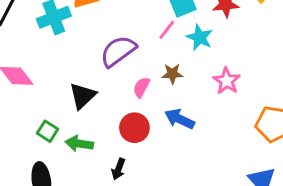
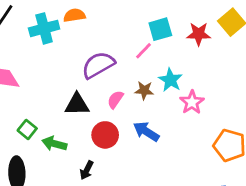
cyan star: (200, 37) -> (170, 80), moved
black triangle: (83, 96) -> (77, 104), moved, turned 36

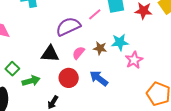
pink line: (144, 51) -> (95, 14), moved
cyan star: (170, 80) -> (120, 42), turned 30
green arrow: (54, 144) -> (31, 81), turned 144

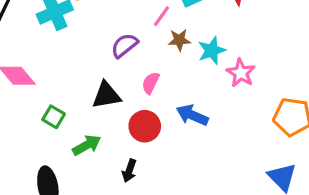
purple semicircle: (68, 27) -> (124, 45), size x0.7
brown star: (100, 48) -> (179, 40), moved
green square: (12, 69) -> (54, 117), moved

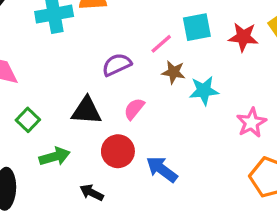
pink star: (241, 73) -> (251, 123), moved
blue arrow: (192, 115) -> (162, 169), moved
black arrow: (129, 171) -> (92, 193), turned 85

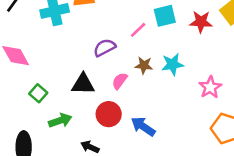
brown star: (174, 72) -> (144, 65), moved

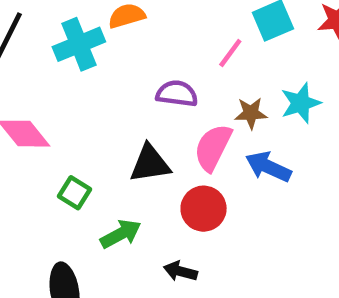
purple semicircle: (105, 48) -> (177, 94), turned 45
pink semicircle: (120, 81) -> (213, 147), size x1.5
blue arrow: (143, 126) -> (268, 167), moved

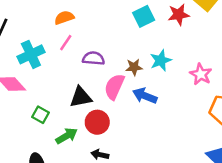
cyan cross: (79, 44) -> (31, 54), moved
pink line: (230, 53) -> (66, 43), moved
red circle: (204, 209) -> (97, 122), moved

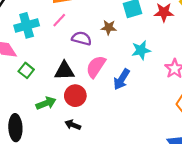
brown star: (134, 67) -> (109, 27), moved
blue arrow: (145, 96) -> (122, 79), turned -90
green square: (41, 115) -> (26, 70), moved

